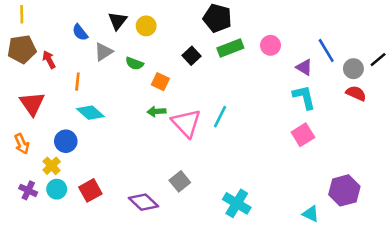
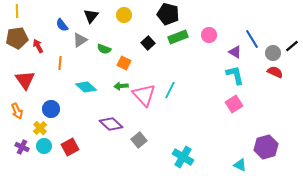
yellow circle: (146, 26) -> (124, 15), moved
cyan diamond: (90, 113) -> (86, 87), moved
purple diamond: (144, 202) -> (111, 124), moved

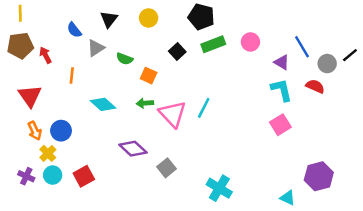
red semicircle: (275, 72) -> (315, 86), moved
orange arrow: (17, 111) -> (35, 131), moved

